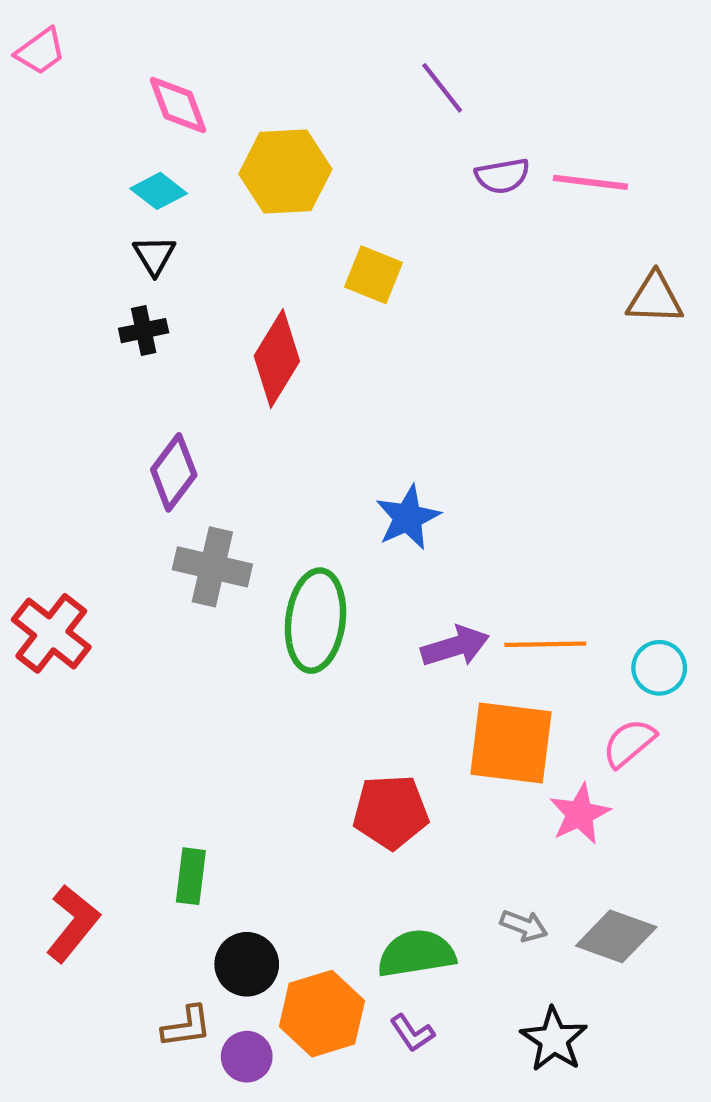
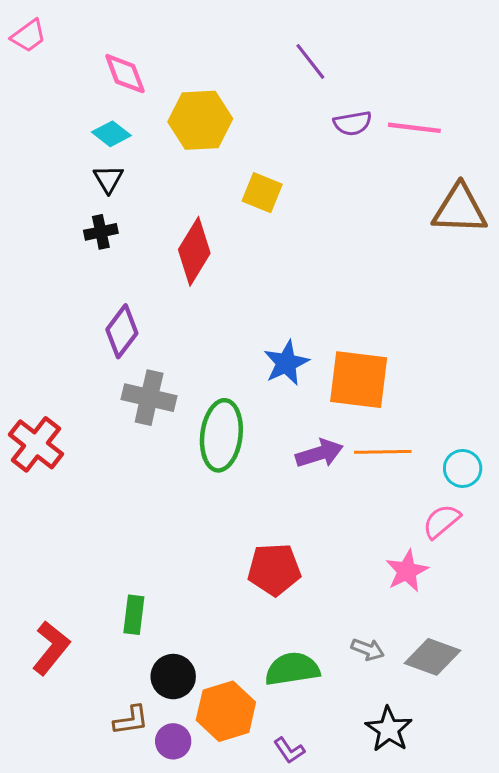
brown triangle: (655, 298) -> (460, 209), size x1.4
orange square: (511, 743) -> (359, 380), moved
purple L-shape: (412, 1033) -> (289, 750), moved

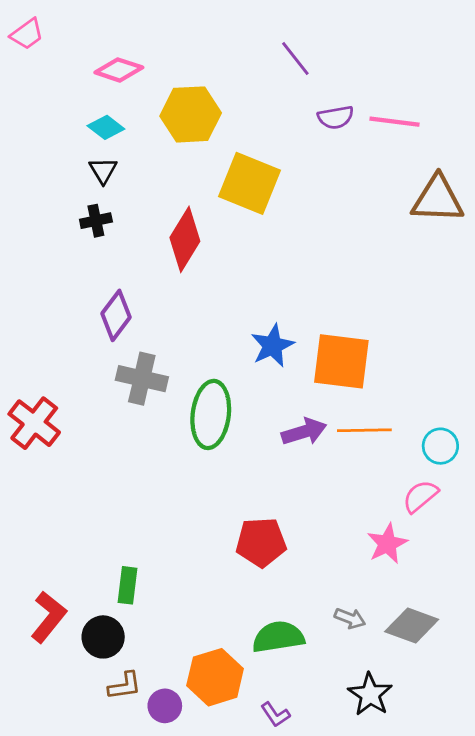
pink diamond: (125, 74) -> (119, 70), turned -51
yellow square: (262, 193) -> (250, 183), size x1.6
black circle: (173, 677) -> (103, 637), moved

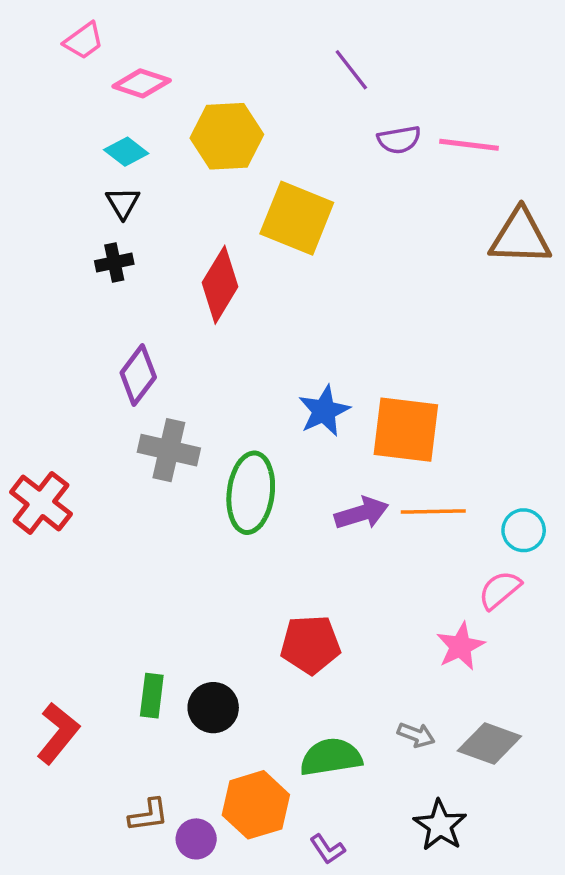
pink trapezoid: (27, 34) -> (84, 41), moved
black circle: (103, 637) -> (213, 708), moved

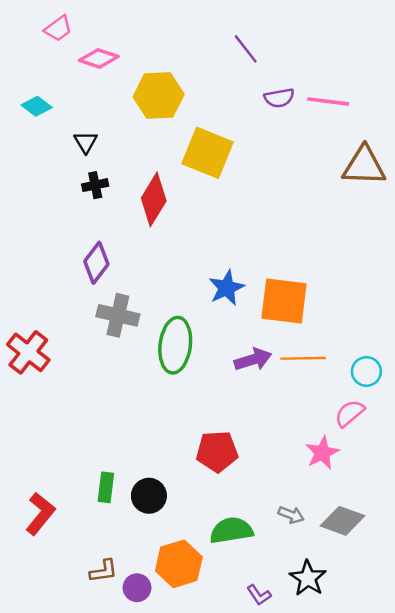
cyan diamond: (126, 152) -> (37, 106), moved
black cross: (114, 262) -> (95, 185), moved
purple L-shape: (327, 849) -> (259, 595), moved

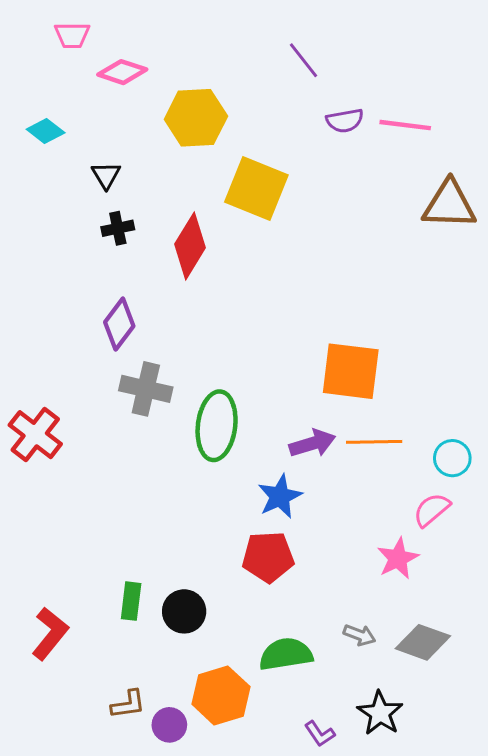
pink trapezoid: (58, 29) -> (72, 35), turned 36
blue star: (227, 288) -> (280, 496), moved

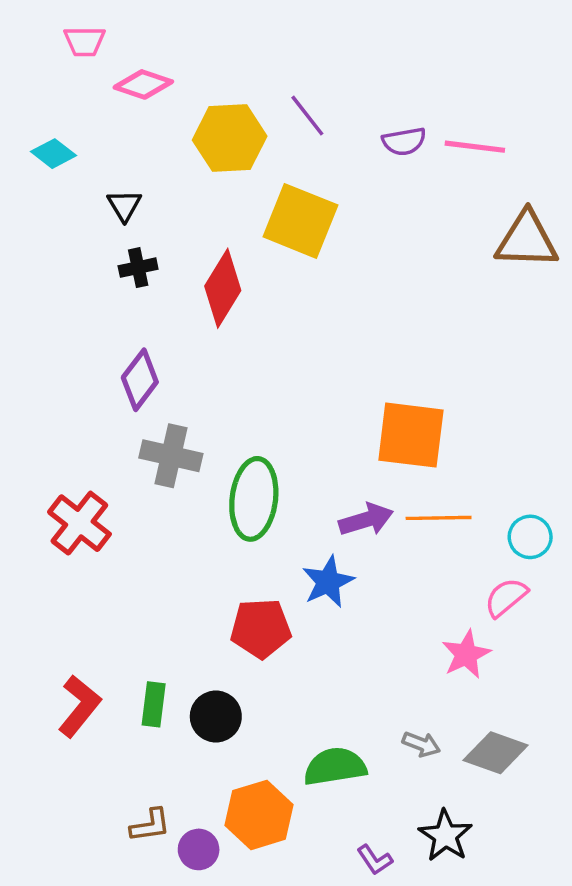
purple line: (303, 60) -> (307, 116), moved
red cross: (35, 435) -> (79, 523), moved
red pentagon: (268, 557) -> (261, 628), moved
red L-shape: (50, 634) -> (79, 706), moved

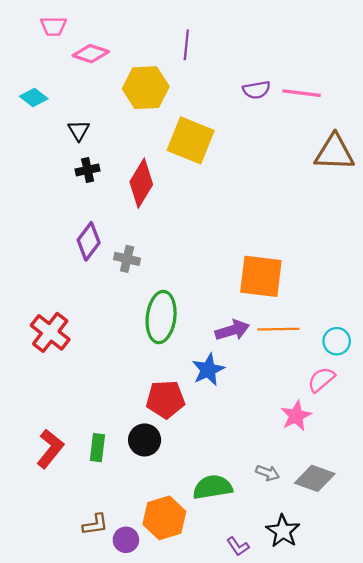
purple line: (307, 116) -> (186, 45), moved, turned 44
gray cross: (171, 456) -> (127, 259), moved, size x0.7
black circle: (216, 716) -> (145, 440), moved

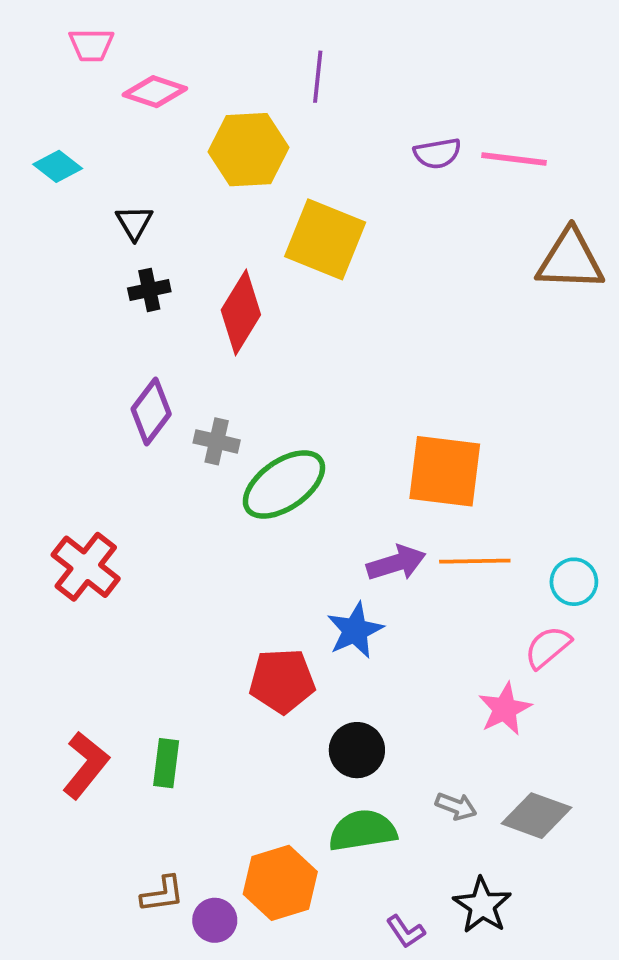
green ellipse: (161, 317) -> (284, 484), moved, turned 48
black circle: (145, 440) -> (357, 750), moved

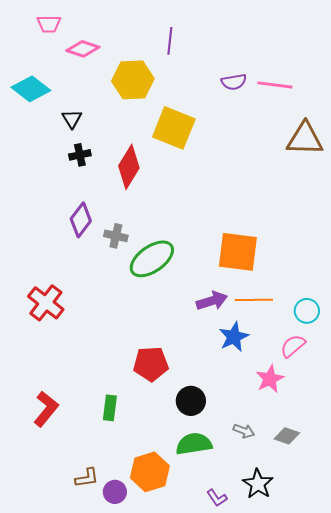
cyan diamond: (58, 166) -> (31, 89), size x1.5
blue star: (355, 630) -> (234, 337), moved
green rectangle: (166, 763) -> (110, 408), moved
gray diamond: (537, 816) -> (287, 436), size x0.7

